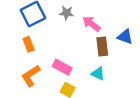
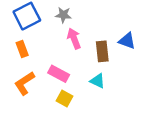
pink arrow: (91, 24) -> (74, 38), moved, turned 30

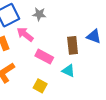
pink arrow: (74, 38) -> (25, 34), moved, turned -30
pink rectangle: (59, 74) -> (44, 57), moved

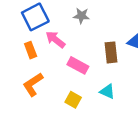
gray star: (39, 14) -> (81, 16), moved
cyan triangle: (68, 71) -> (107, 91), moved

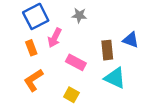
pink arrow: (55, 39) -> (55, 38), turned -102
cyan triangle: (107, 91) -> (115, 78), moved, size x1.5

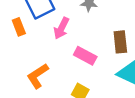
orange rectangle: (31, 48) -> (19, 27), moved

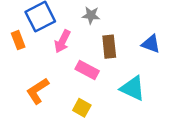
brown rectangle: (120, 42) -> (109, 47), moved

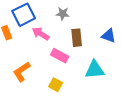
pink arrow: (62, 41) -> (41, 34), turned 96
cyan triangle: (133, 88) -> (95, 70), turned -30

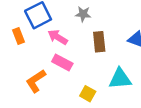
pink rectangle: (60, 56) -> (62, 63), moved
yellow square: (56, 85) -> (88, 94), moved

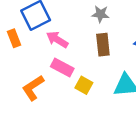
gray star: (83, 14) -> (100, 14), moved
yellow square: (88, 94) -> (84, 85), moved

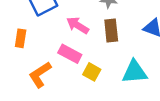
orange rectangle: (14, 38) -> (21, 38), moved, turned 30
pink arrow: (57, 40) -> (78, 25), moved

